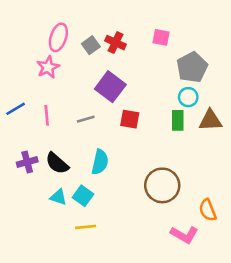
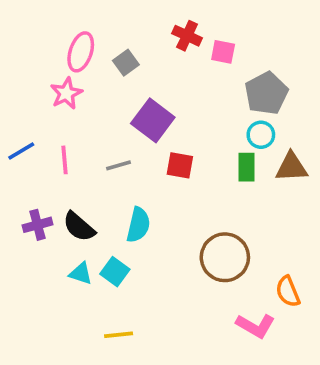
red cross: (116, 43) -> (187, 36), moved
yellow line: (86, 227) -> (119, 335), moved

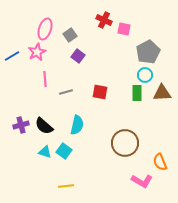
purple square: (153, 120) -> (78, 56), moved, size x0.6
blue line: (21, 151) -> (12, 56), moved
pink line: (65, 160) -> (45, 79), moved

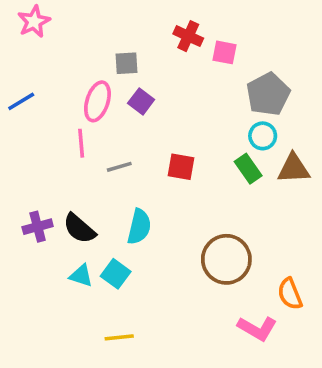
pink ellipse: (45, 29) -> (97, 101), moved
gray square: (70, 35) -> (127, 63), turned 32
pink star: (37, 52) -> (34, 22), moved
green rectangle: (137, 93) -> (248, 169), turned -35

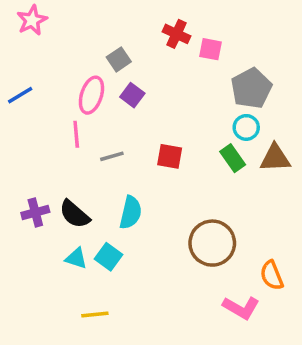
gray square: (127, 63) -> (119, 59), turned -30
yellow line: (119, 337) -> (95, 315), moved

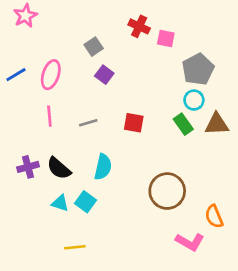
pink ellipse: (91, 95) -> (51, 75), moved
pink line: (76, 134) -> (49, 116), moved

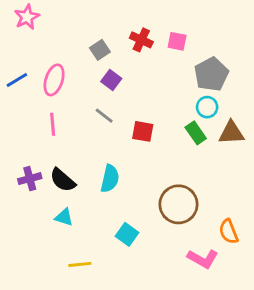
red cross: (139, 26) -> (141, 40), moved
gray line: (88, 123) -> (104, 116), moved, turned 54
cyan square: (86, 202) -> (127, 234), moved

